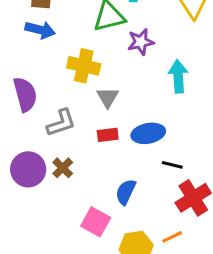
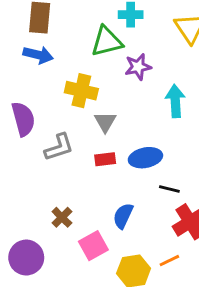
brown cross: (63, 168) -> (62, 217), moved
purple circle: (28, 169) -> (26, 258), moved
pink square: (96, 222) -> (93, 246), turned 32

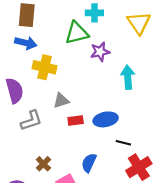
yellow cross: (81, 91) -> (45, 67), moved
gray triangle: (105, 122) -> (61, 101), moved, turned 42
gray L-shape: (59, 147) -> (31, 121), moved

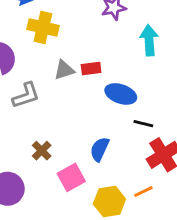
blue ellipse: (106, 119) -> (121, 94), turned 30
red rectangle: (76, 121) -> (91, 68), moved

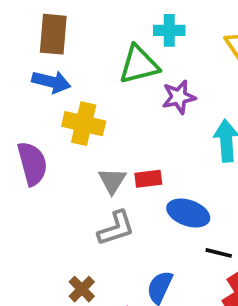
gray triangle: (64, 70) -> (112, 181), turned -40
gray L-shape: (26, 95) -> (116, 228), moved

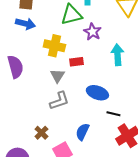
purple star: (179, 97) -> (92, 32), turned -30
yellow cross: (84, 124) -> (54, 46), moved
red rectangle: (148, 179) -> (76, 62), moved

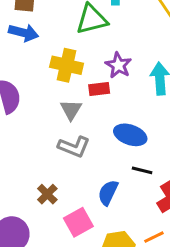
purple star: (92, 32) -> (118, 65), moved
gray L-shape: (59, 101) -> (74, 147), turned 40
black line: (113, 114) -> (142, 170), moved

